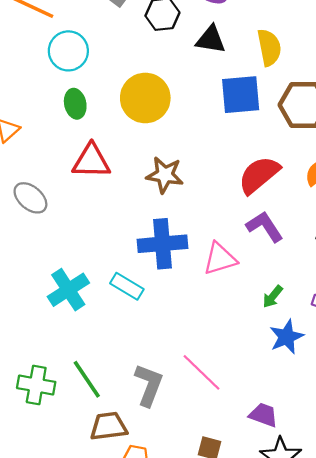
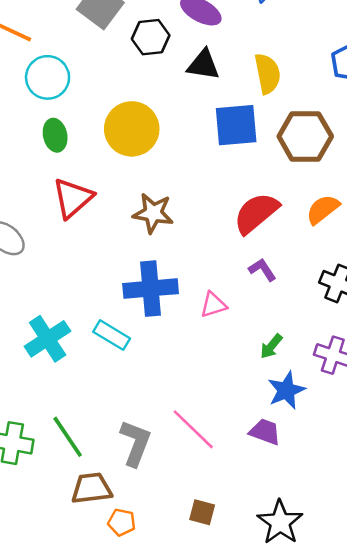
red triangle: (91, 161) -> (73, 198), turned -42
purple L-shape: (265, 227) -> (262, 270), size x0.7
pink triangle: (220, 259) -> (213, 305), size x0.7
purple trapezoid: (264, 415) -> (265, 432), moved

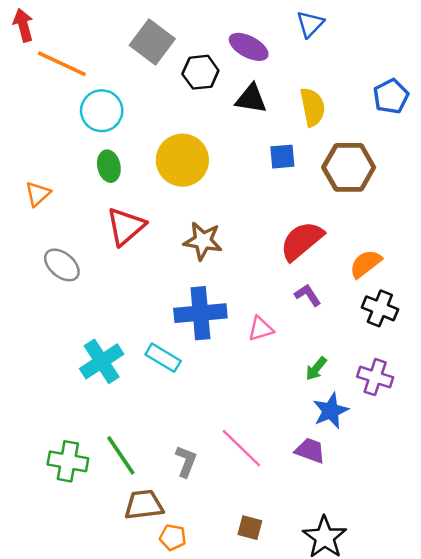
blue square: (236, 125) -> (282, 157), size x0.6
orange semicircle: (323, 209) -> (366, 264), moved
gray L-shape: (136, 443) -> (186, 461), size x0.7

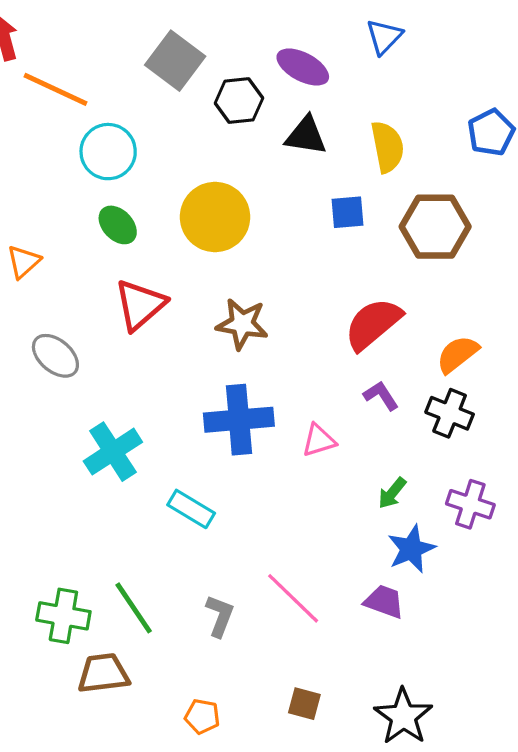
green ellipse: (109, 166) -> (118, 225), turned -32
black cross: (380, 308) -> (450, 413), moved
cyan rectangle: (163, 358) -> (191, 509), moved
cyan cross: (102, 361) -> (113, 452), moved
brown trapezoid: (144, 505) -> (103, 673), moved

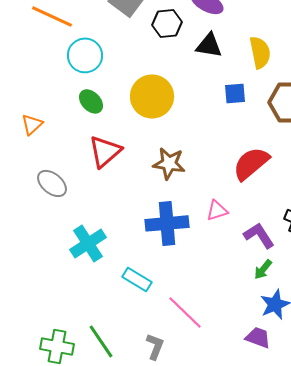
purple L-shape: (381, 396) -> (259, 235), moved, size x1.4
pink triangle: (319, 440) -> (217, 210), moved
pink line: (293, 598) -> (185, 312), moved

